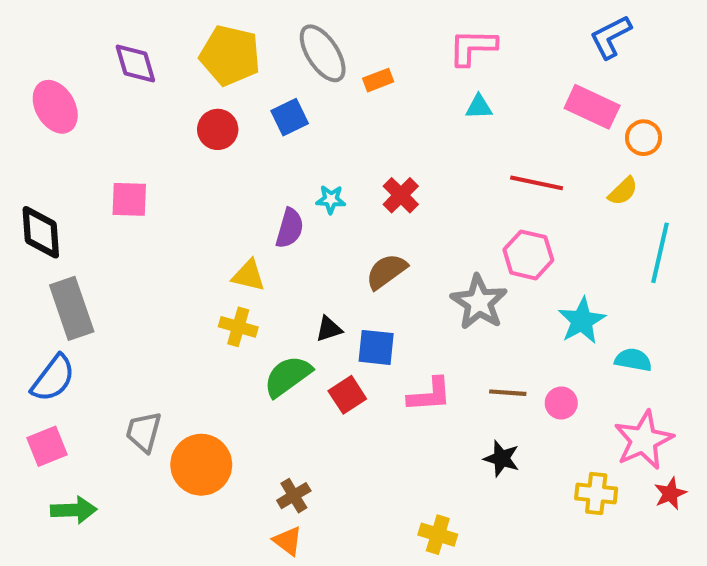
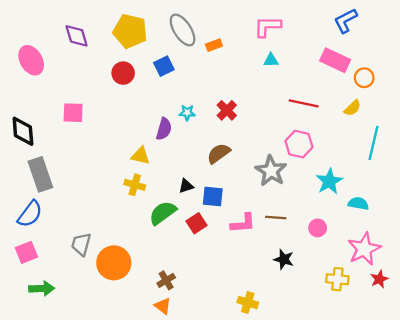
brown line: (508, 393) -> (276, 217), moved

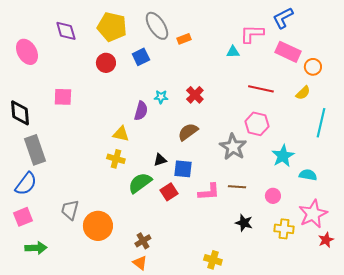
blue L-shape: (346, 21) -> (283, 18), moved
pink L-shape: (268, 26) -> (252, 34), moved
yellow cross: (337, 279) -> (284, 229), moved

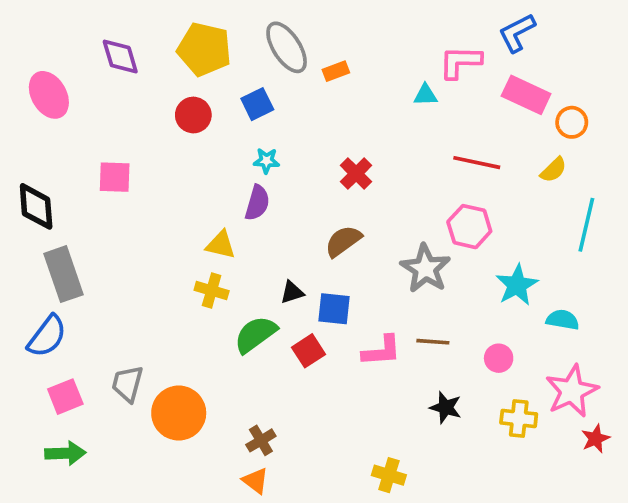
cyan star: (161, 97) -> (266, 161), moved
pink square: (23, 217) -> (65, 397), moved

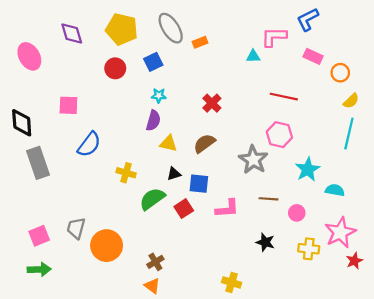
pink rectangle: (526, 95) -> (313, 56), size x0.7
yellow semicircle: (553, 170) -> (351, 101), moved
yellow triangle: (221, 245) -> (168, 143), moved
blue semicircle: (47, 336) -> (89, 144), moved
brown line: (433, 342) -> (269, 199), moved

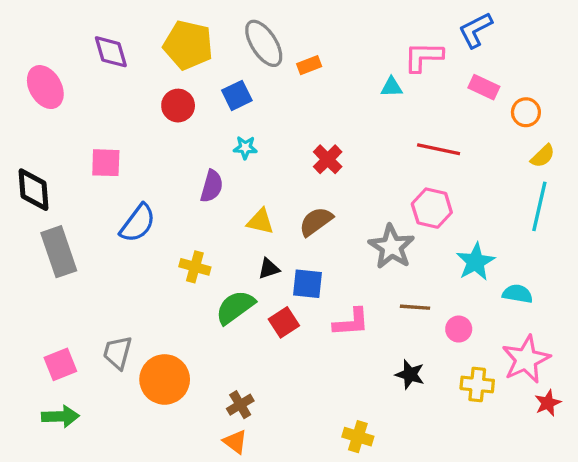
purple semicircle: (153, 121) -> (212, 186), moved

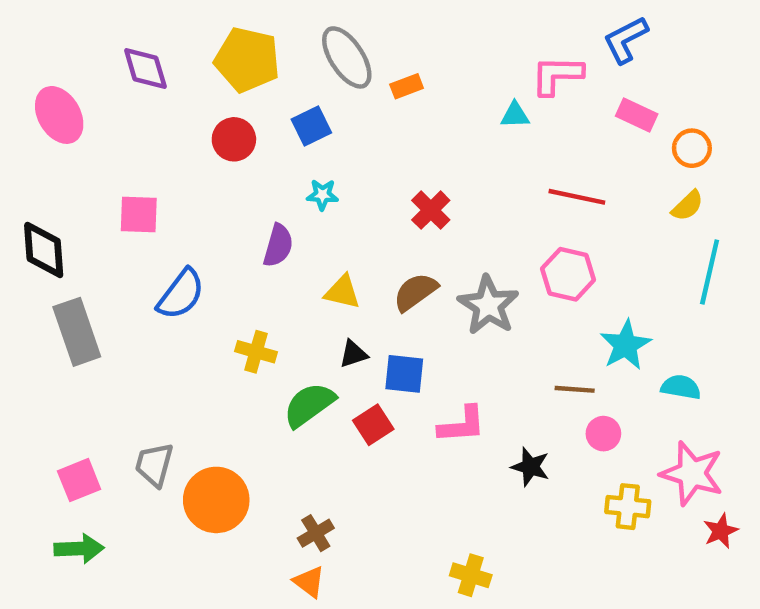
yellow semicircle: (543, 156) -> (687, 206), moved
gray star: (391, 247) -> (488, 305), moved
brown line: (415, 307) -> (575, 389), moved
pink star: (526, 359) -> (692, 473), turned -30
black star: (410, 374) -> (530, 467), moved

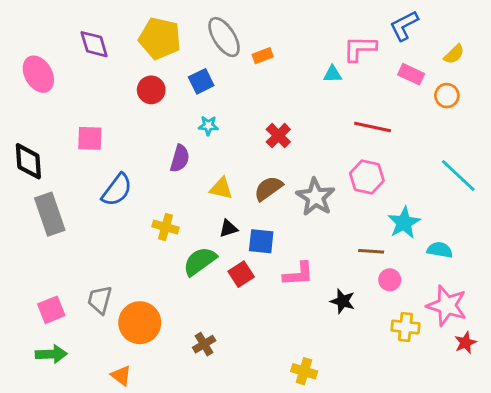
yellow semicircle: (687, 206) -> (454, 54), moved
cyan line: (710, 272) -> (458, 176), turned -60
orange triangle: (309, 582) -> (121, 376), moved

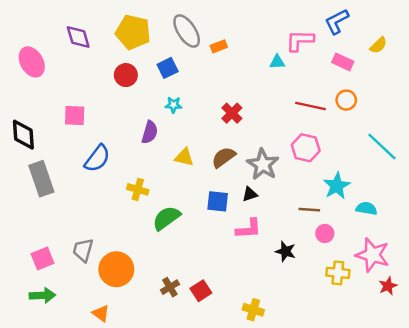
orange circle: (447, 96) -> (346, 100), moved
black triangle: (228, 228) -> (250, 194), moved
red square: (241, 274) -> (201, 291), moved

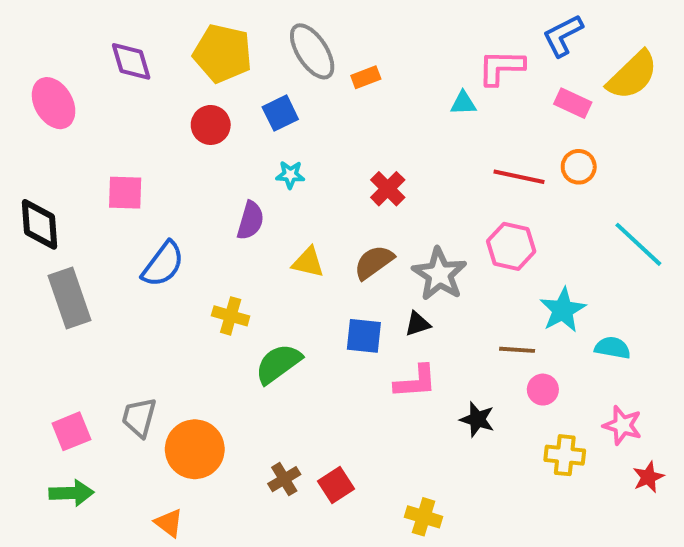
yellow semicircle: (378, 45) -> (632, 75), size x1.8
pink star: (372, 255) -> (622, 425), size x0.7

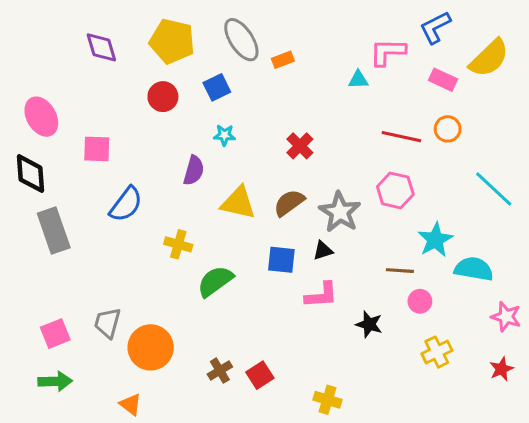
pink ellipse: (54, 103) -> (41, 117), moved
yellow triangle: (308, 262) -> (238, 203), size x1.4
cyan semicircle: (612, 348) -> (474, 269), size x1.4
pink star: (622, 425) -> (506, 317), moved
yellow cross: (565, 455) -> (437, 352), turned -32

